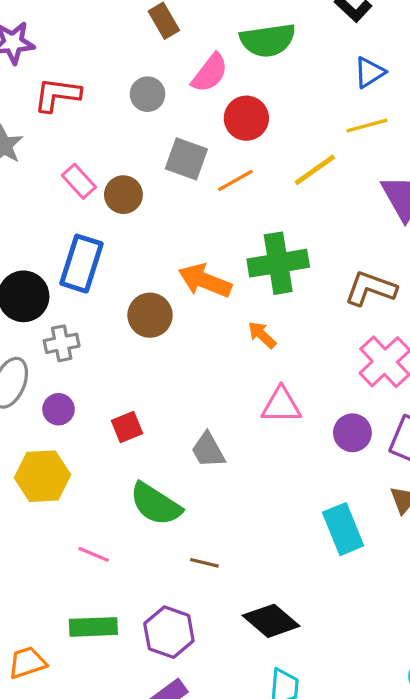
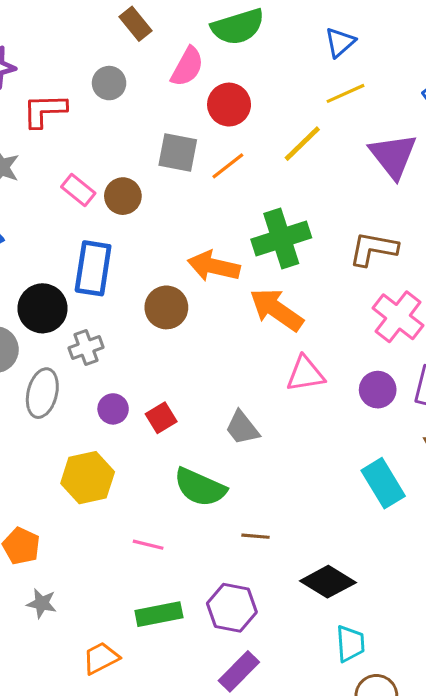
gray circle: (148, 94) -> (109, 83), moved
orange arrow: (262, 335) -> (276, 310), size x1.8
purple circle: (59, 409) -> (113, 409), moved

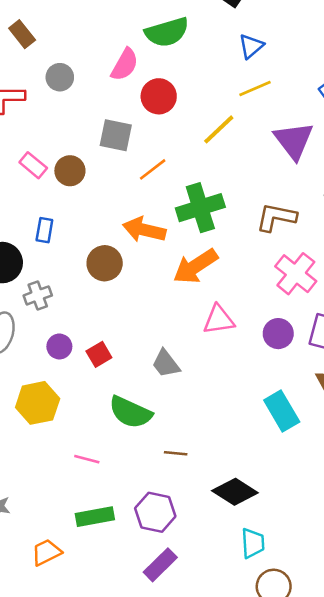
brown rectangle: (136, 24) -> (22, 34), moved
orange line: (228, 166) -> (153, 169), moved
blue rectangle: (93, 268) -> (44, 230), size x0.6
orange arrow: (276, 310) -> (195, 266), turned -69

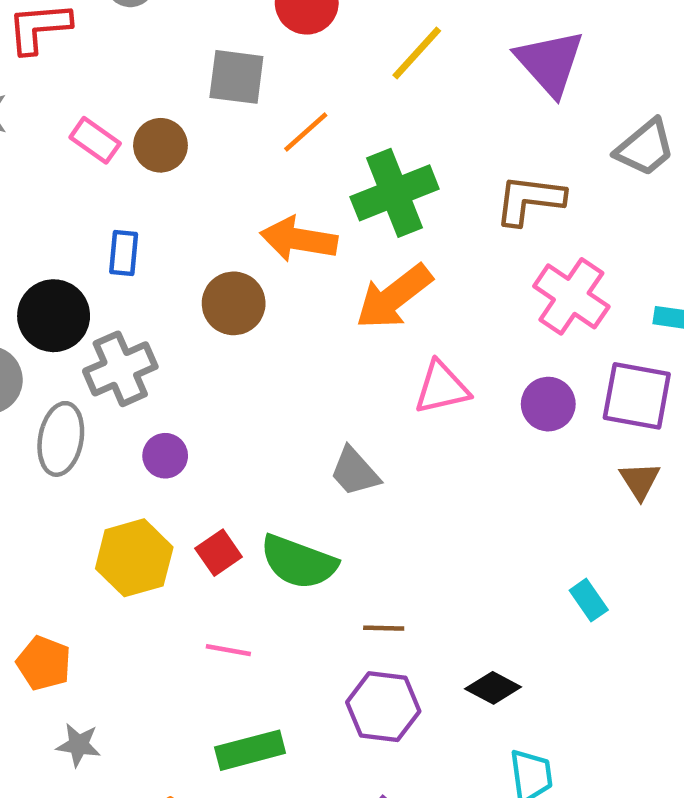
gray cross: (38, 295) -> (120, 369), size x1.4
red square: (99, 354) -> (219, 553), moved
cyan rectangle: (282, 411) -> (589, 600), moved, size x0.6
black diamond: (235, 492) -> (493, 688), size x0.7
purple hexagon: (155, 512) -> (383, 707), moved

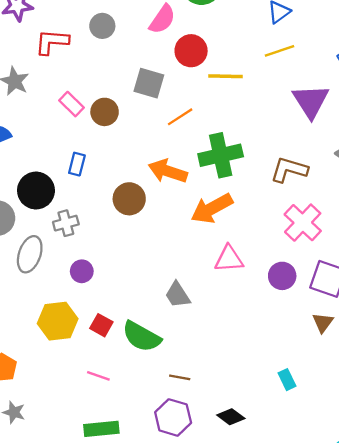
yellow line: (417, 53) -> (226, 76), moved, turned 40
gray cross: (120, 369) -> (66, 223), size x0.7
red square: (219, 553) -> (101, 325), turned -35

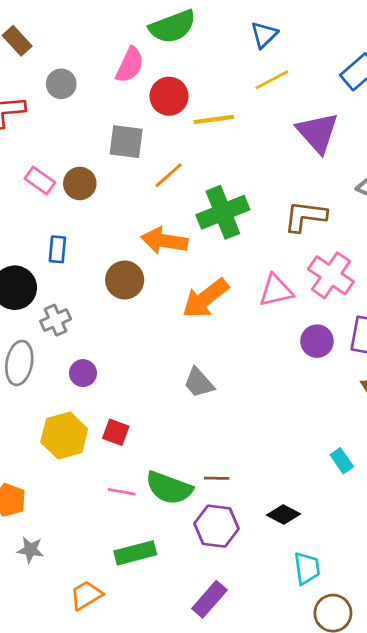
orange arrow: (212, 208) -> (205, 298), moved
pink triangle: (229, 259) -> (276, 290), moved
green semicircle: (141, 337) -> (169, 488), moved

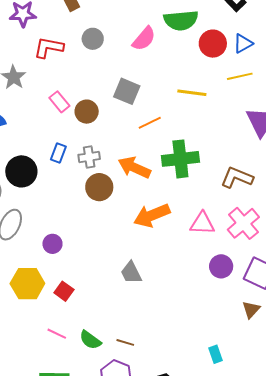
red circle: (169, 96) -> (213, 44), moved
gray cross: (56, 320) -> (89, 157), moved
green semicircle: (169, 488) -> (90, 340), size x0.7

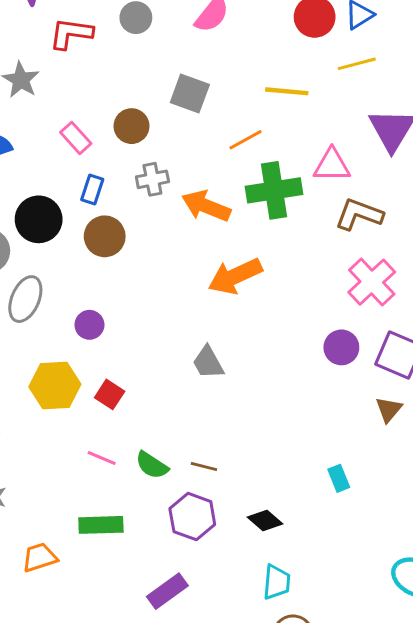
pink rectangle: (59, 102) -> (76, 138), moved
orange line: (150, 123) -> (245, 140), moved
gray cross: (89, 157) -> (152, 179), moved
brown circle: (99, 187) -> (105, 236), moved
pink triangle: (202, 223) -> (332, 165), moved

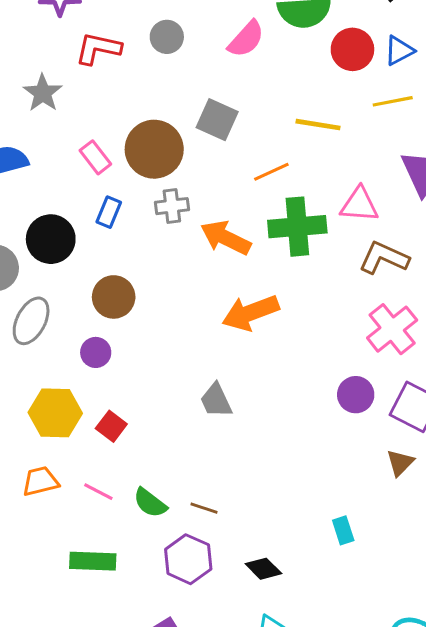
brown circle: (132, 126) -> (154, 149), size x1.6
brown circle: (105, 236) -> (114, 297), moved
orange trapezoid: (40, 557) -> (40, 481), moved

